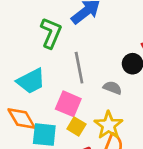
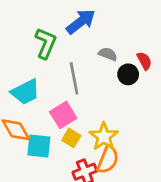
gray semicircle: (112, 88) -> (108, 54), moved
pink square: (68, 104) -> (63, 115), turned 35

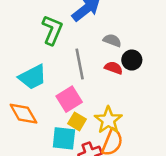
red semicircle: (144, 61) -> (114, 68), moved, turned -42
cyan square: (39, 146) -> (64, 138), moved

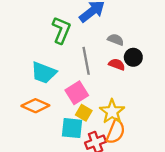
cyan trapezoid: (33, 77) -> (44, 73), turned 48
orange diamond: (23, 114) -> (35, 106), turned -36

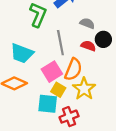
orange semicircle: (116, 132) -> (73, 69), moved

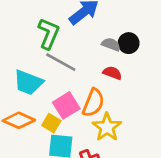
black circle: (103, 39) -> (129, 43), moved
gray line: (60, 43) -> (61, 62), moved, turned -50
yellow square: (58, 90) -> (51, 123), moved

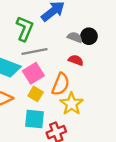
gray line: (61, 62) -> (34, 51), turned -40
pink square: (66, 105) -> (33, 73), moved
yellow square: (51, 123) -> (36, 94), moved

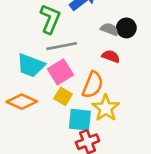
cyan square: (34, 119) -> (80, 120), moved

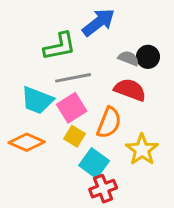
green L-shape: (50, 19) -> (60, 46), turned 56
red semicircle: (111, 56) -> (130, 90), size x1.5
yellow star: (106, 108) -> (142, 150), moved
cyan square: (80, 120) -> (94, 163), turned 30

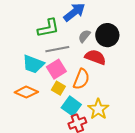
black circle: (148, 57) -> (107, 35), size x1.5
gray semicircle: (128, 58) -> (84, 36), moved, turned -72
yellow star: (142, 150) -> (98, 109), moved

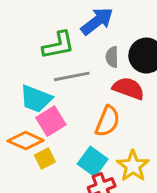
gray semicircle: (84, 36) -> (112, 57), turned -40
pink square: (56, 69) -> (51, 121), moved
yellow square: (58, 88) -> (45, 158), moved, turned 32

